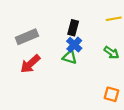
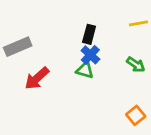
gray rectangle: (27, 37) -> (18, 47), moved
orange square: (111, 94) -> (136, 115), turned 35

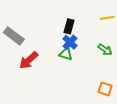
gray rectangle: (18, 47) -> (14, 36), turned 60
orange square: (136, 115) -> (105, 89), turned -32

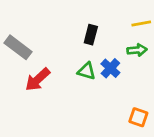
blue cross: (70, 42) -> (110, 68), moved
green arrow: (105, 50) -> (137, 50), moved, turned -40

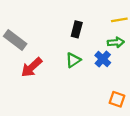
blue cross: (110, 68) -> (103, 59), moved
green triangle: (87, 71) -> (73, 60), turned -49

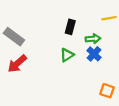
green arrow: (116, 42) -> (93, 39), moved
red arrow: (32, 67) -> (17, 64), moved

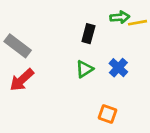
green arrow: (93, 39) -> (120, 17), moved
orange square: (107, 91) -> (108, 114), moved

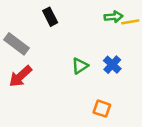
black rectangle: (88, 34) -> (50, 17), moved, turned -42

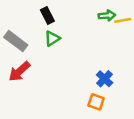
blue cross: (112, 65) -> (105, 79), moved
green triangle: (80, 66) -> (52, 39), moved

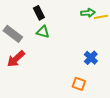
green triangle: (52, 39) -> (43, 32), turned 48
blue cross: (105, 79) -> (91, 58), moved

